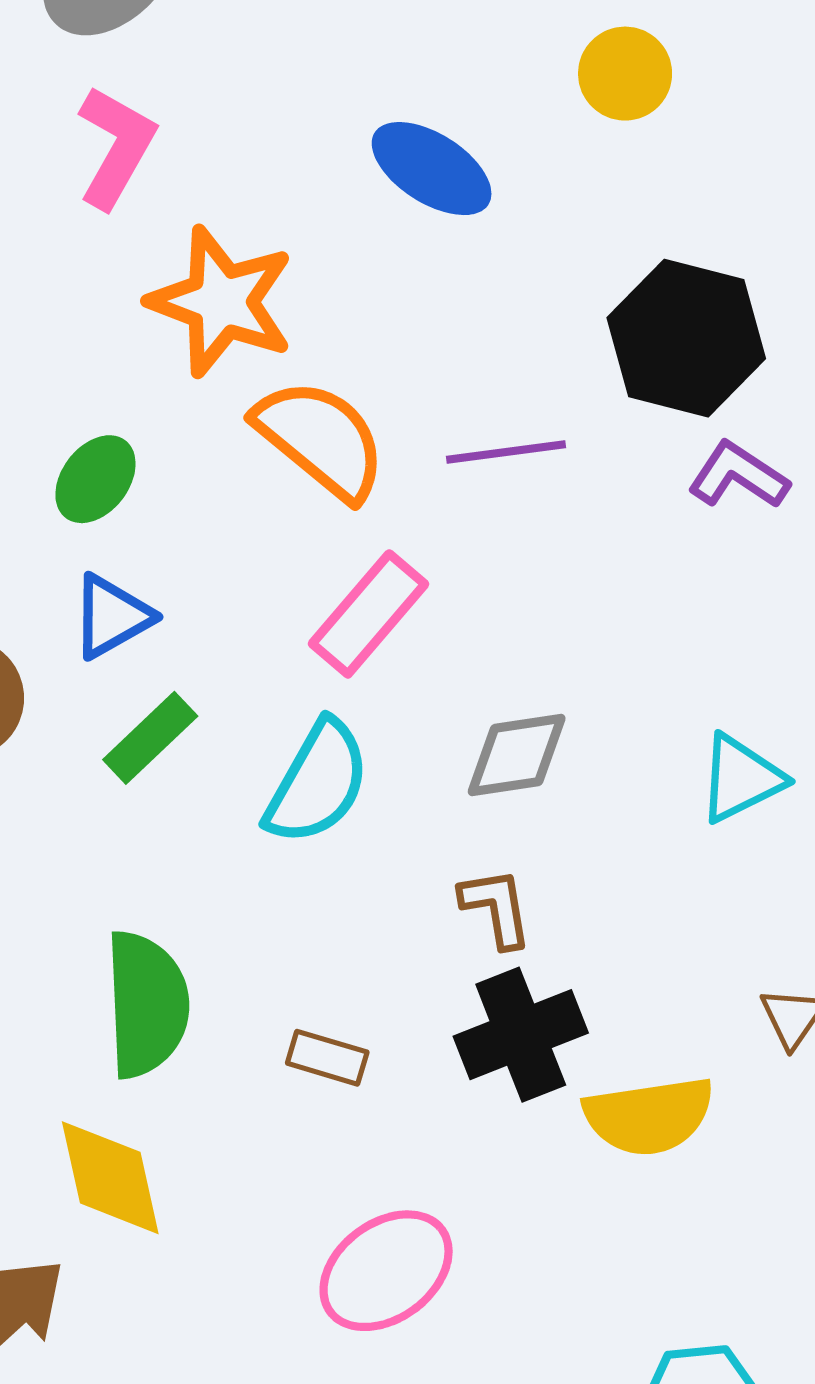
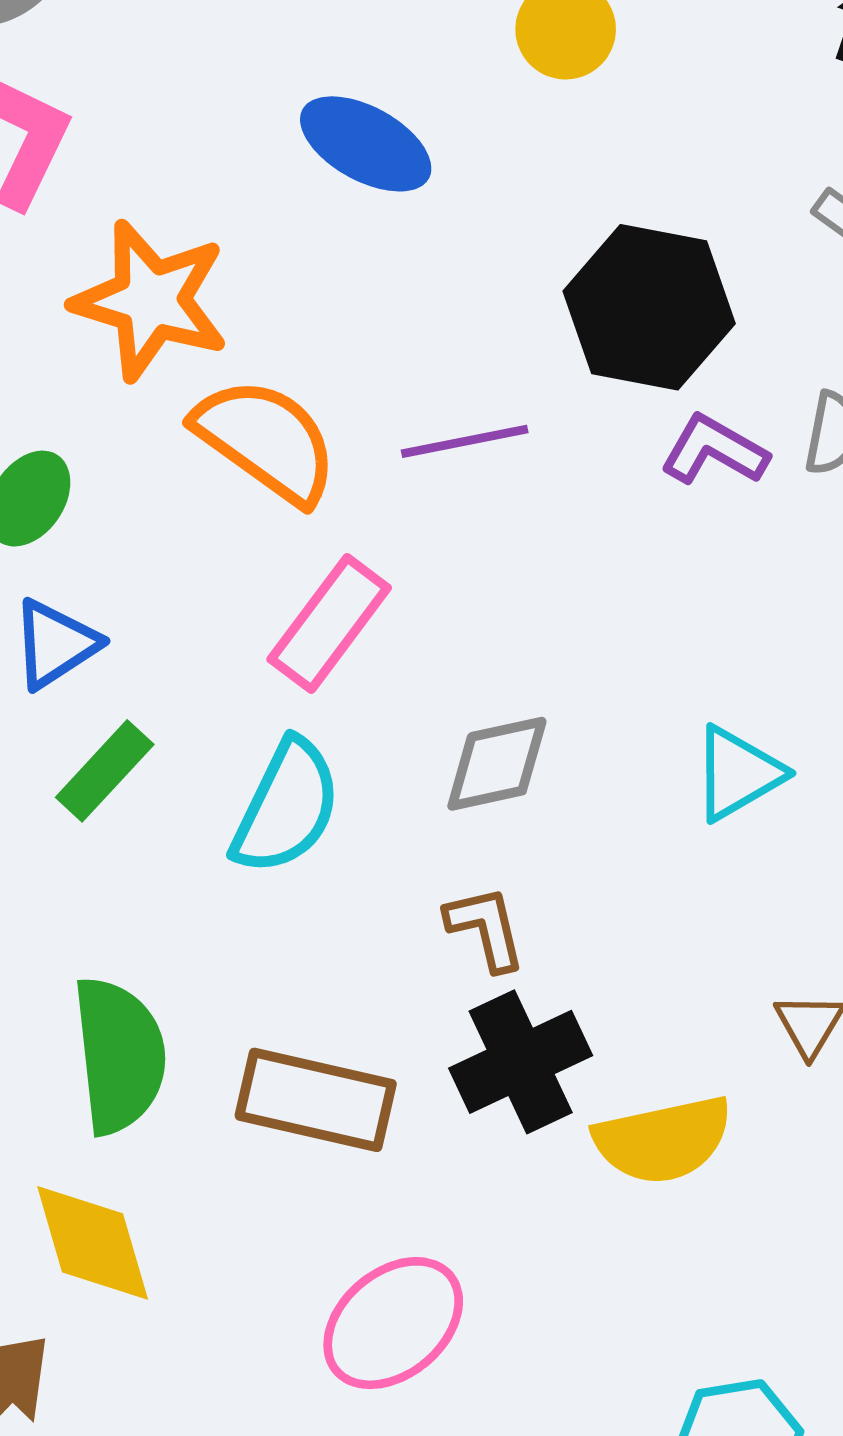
brown rectangle: (327, 1058) -> (316, 1100), size x1.8

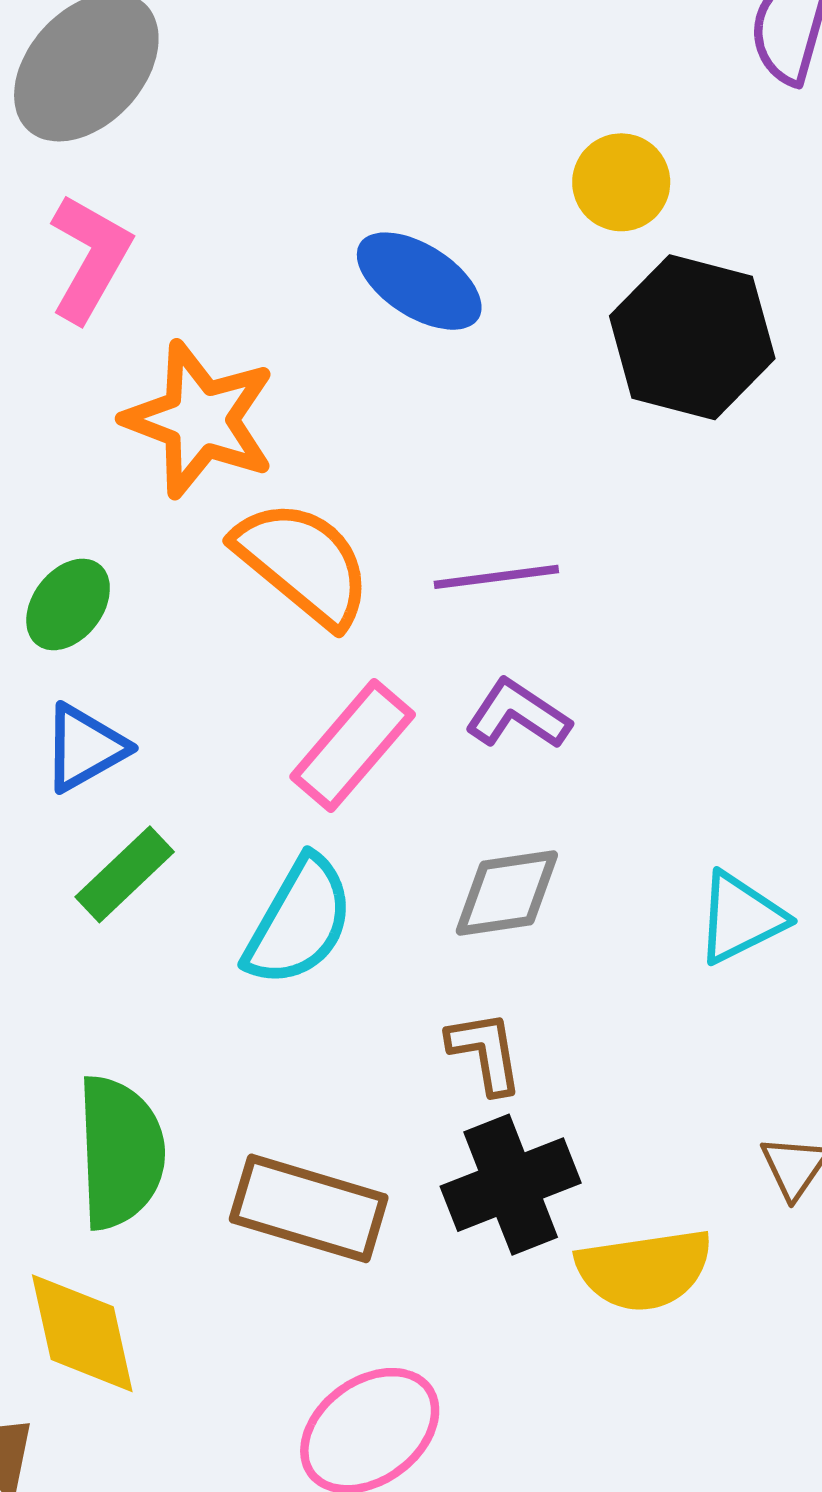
black hexagon: (649, 307) -> (692, 337), moved
purple L-shape: (714, 450) -> (518, 714), moved

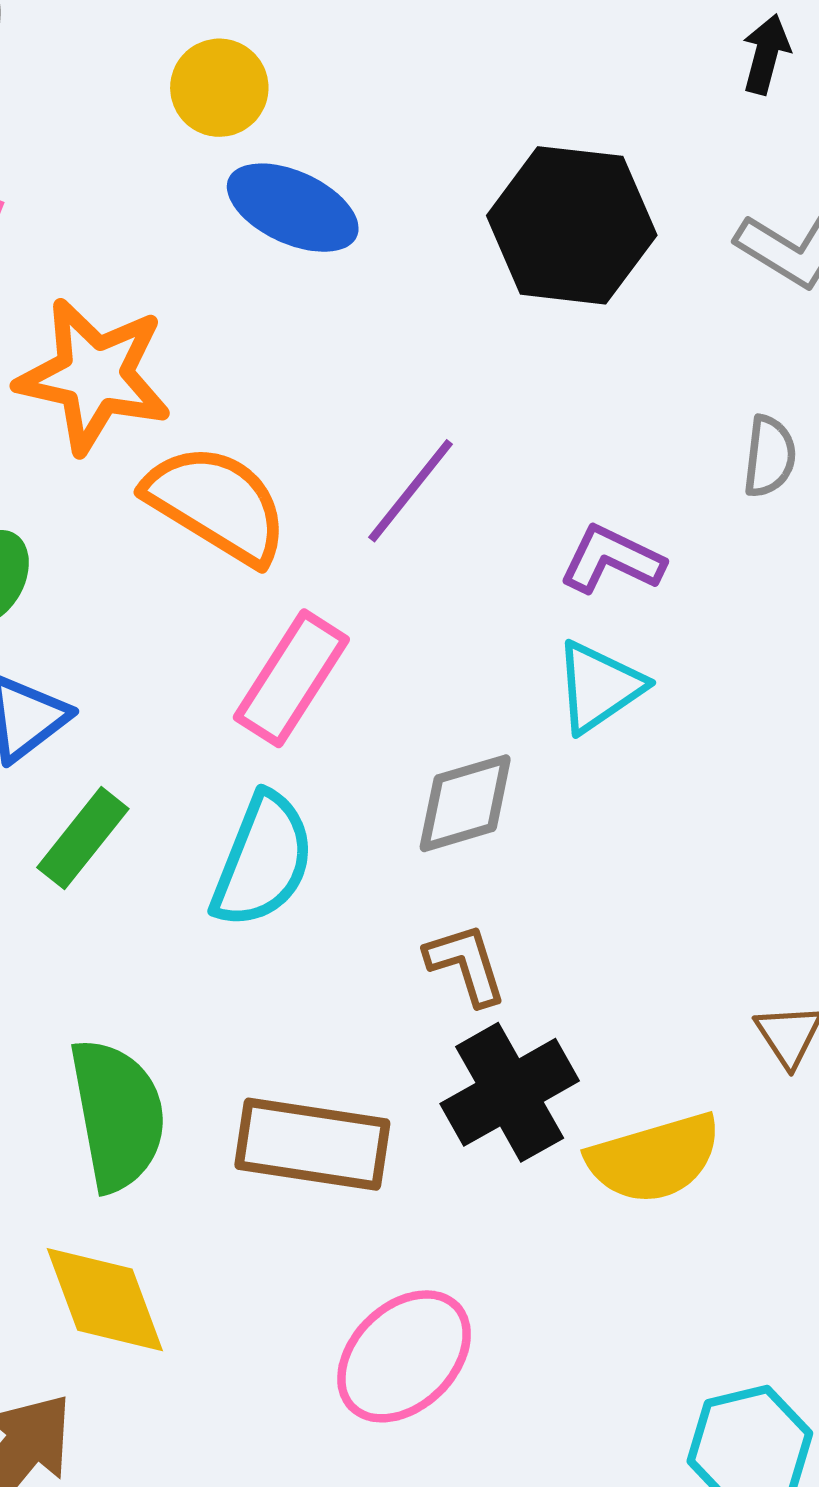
yellow circle: (621, 182) -> (219, 88), moved
purple line: (496, 577) -> (411, 491), turned -36
purple L-shape: (518, 714) -> (612, 559), moved
cyan triangle: (741, 918) -> (599, 687), moved

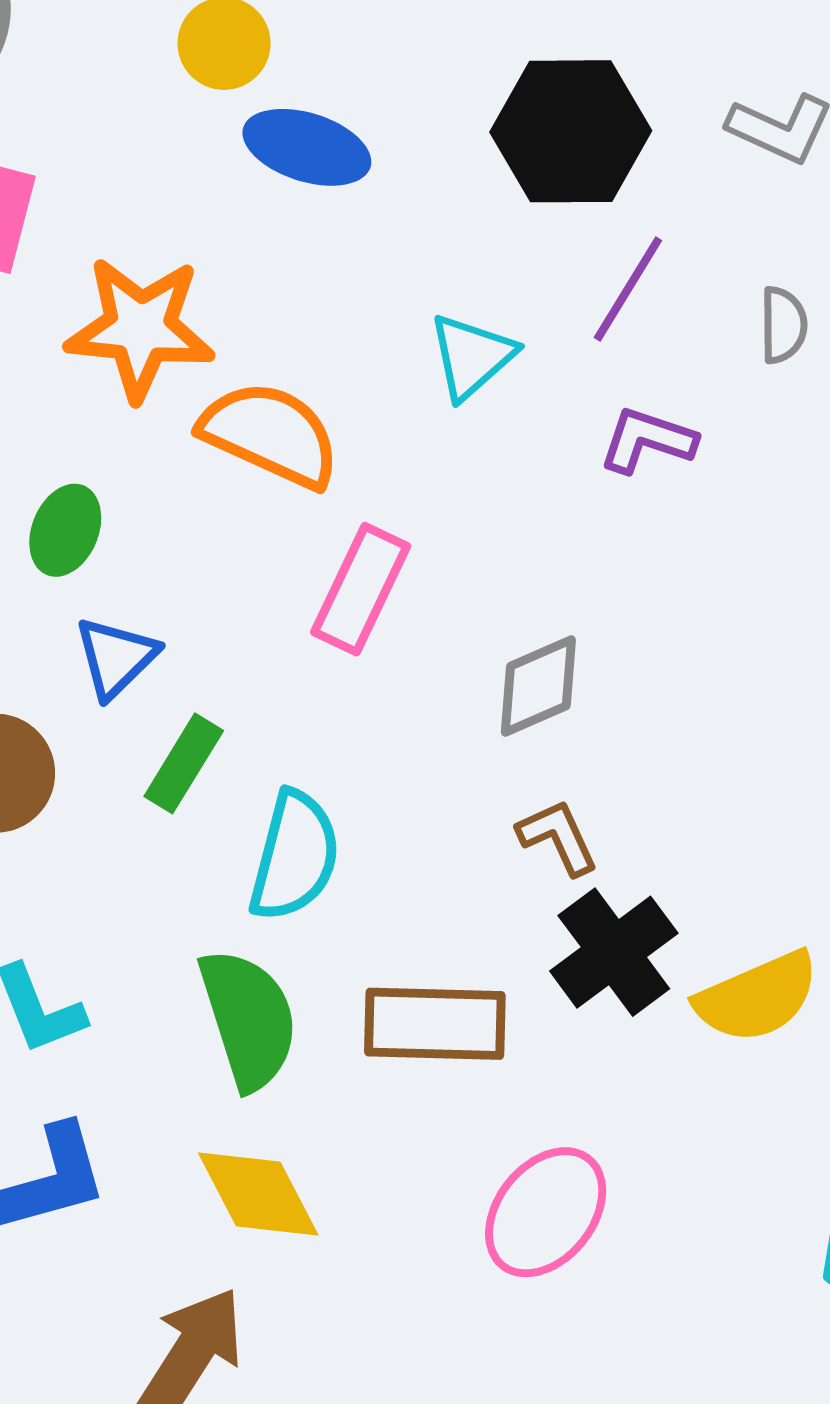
purple line: (411, 491) -> (628, 289), moved
cyan triangle: (599, 687) -> (472, 356), moved
cyan semicircle: (263, 860) -> (294, 856), moved

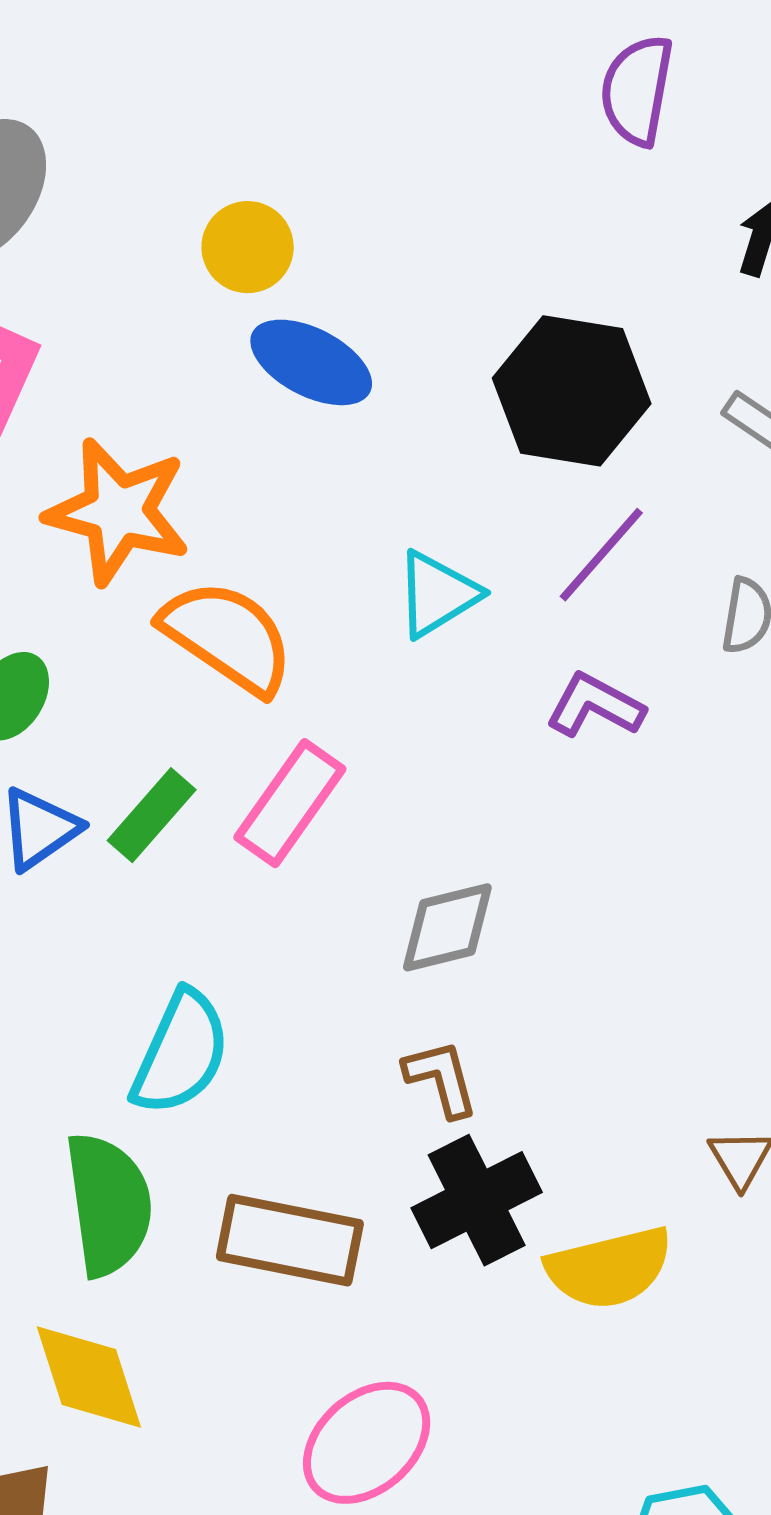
green rectangle: (184, 763) -> (152, 815), moved

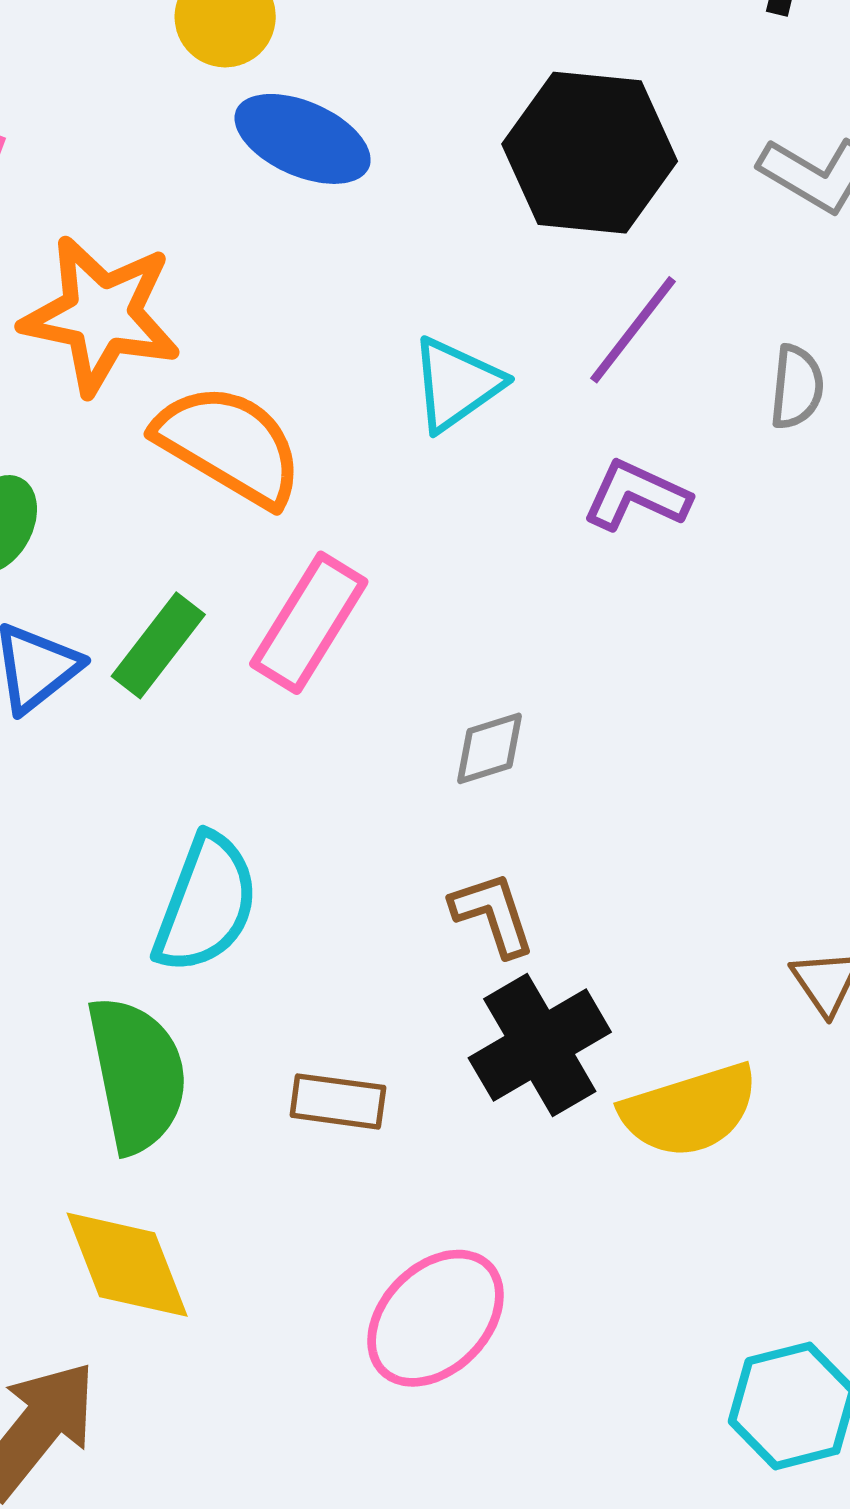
gray diamond: (447, 927) -> (489, 748), size x0.7
brown rectangle: (290, 1240) -> (338, 1101), size x0.6

